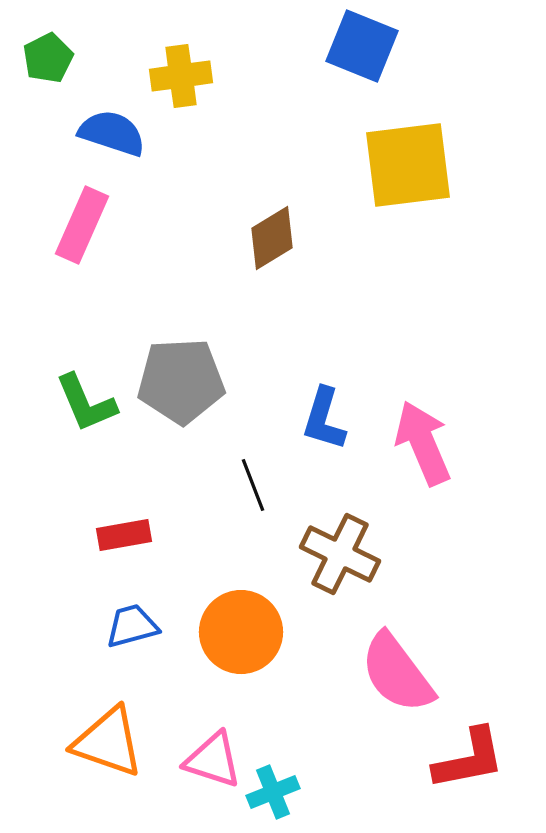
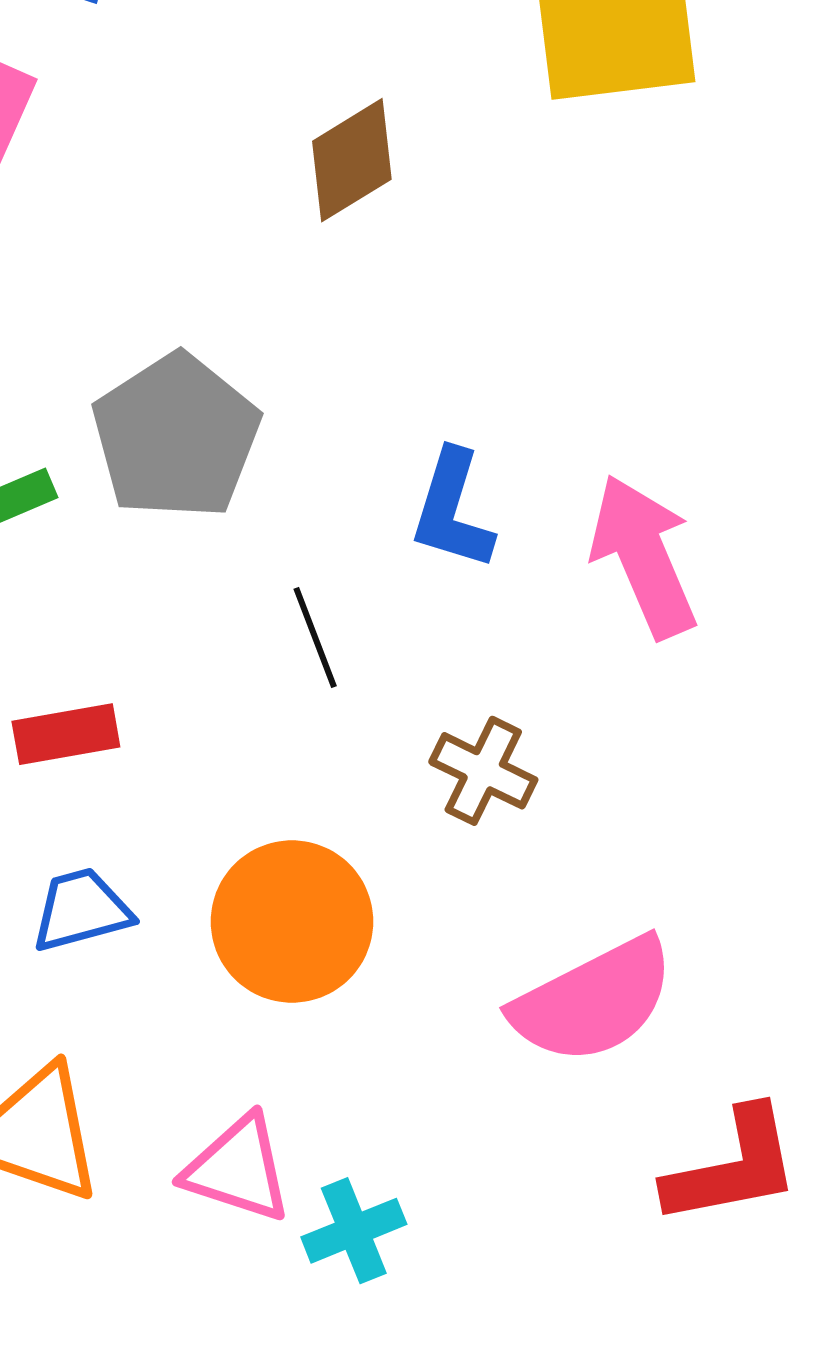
gray pentagon: (181, 381) -> (176, 437), turned -30
brown cross: (340, 554) -> (483, 771), size x0.7
pink semicircle: (397, 673) -> (593, 1001), turned -80

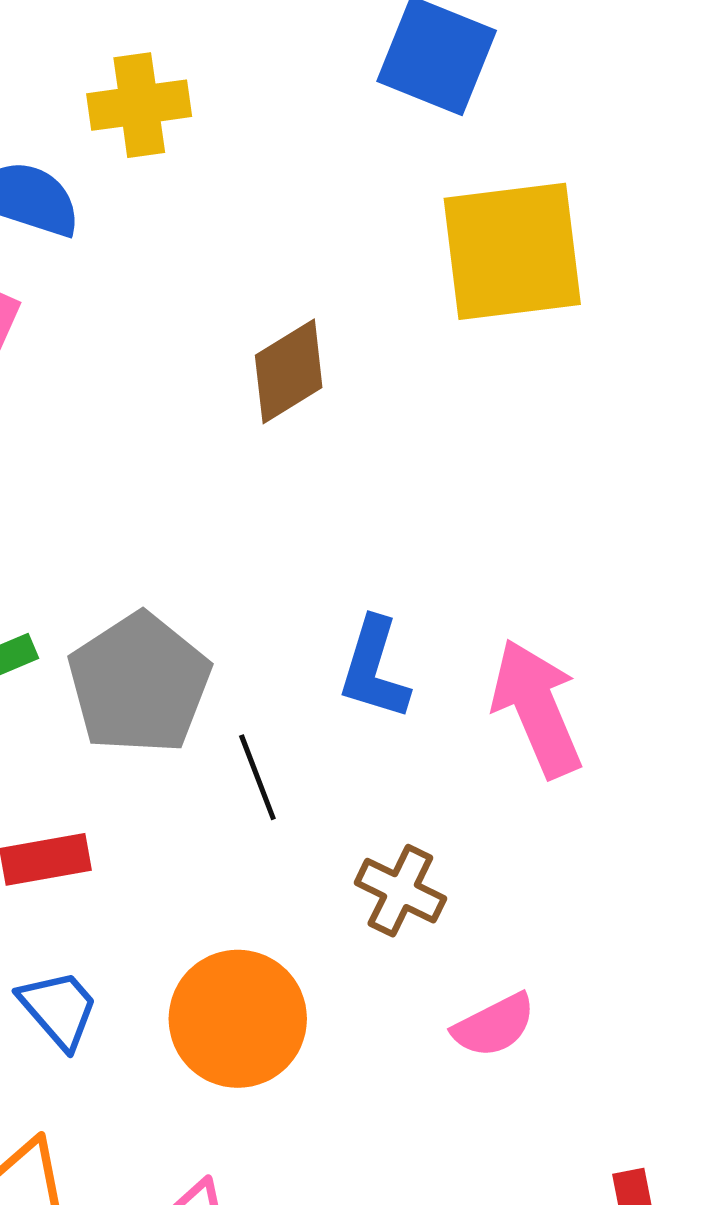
gray pentagon: (176, 437) -> (139, 684), moved
blue trapezoid: (81, 910) -> (59, 1009), turned 64
pink semicircle: (593, 1001) -> (494, 1025), moved, size x0.6

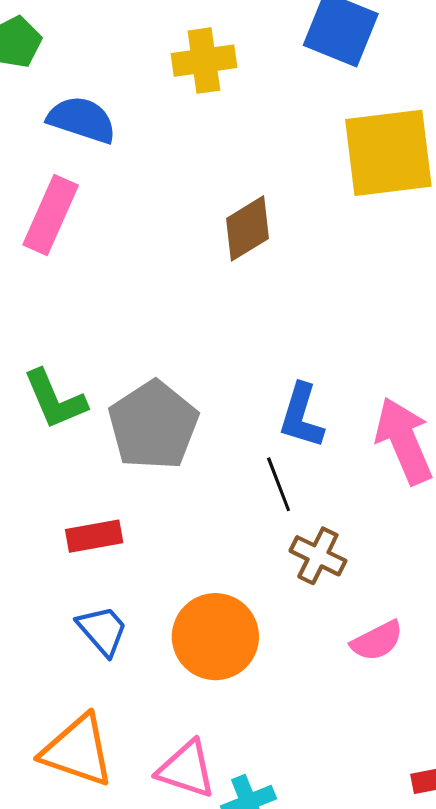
yellow cross: (139, 105) -> (204, 61), moved
black line: (257, 777) -> (279, 484), moved

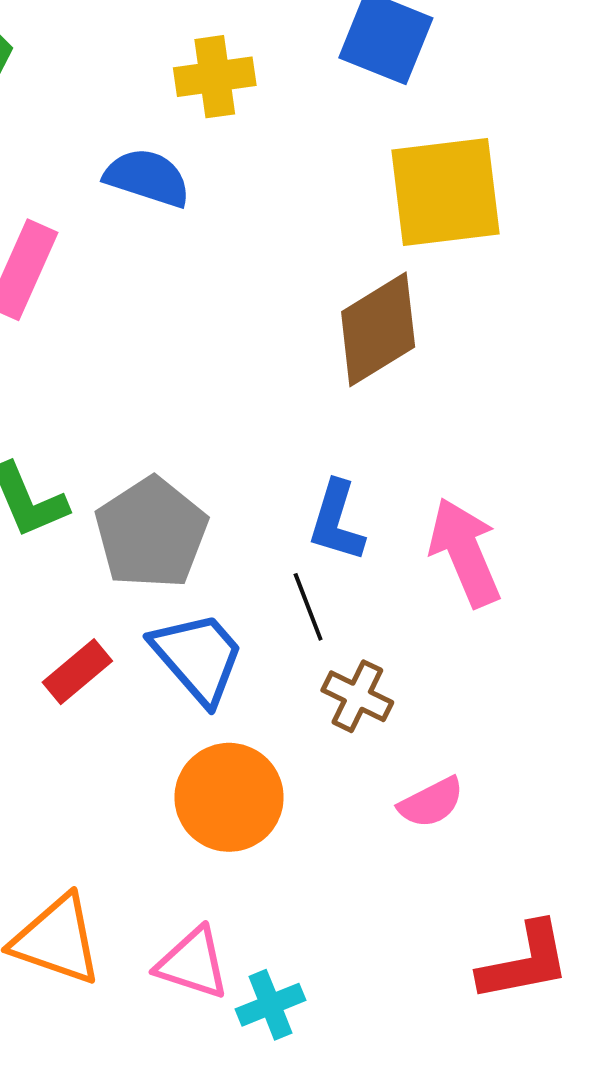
blue semicircle: (82, 120) -> (147, 178), moved
brown diamond: (248, 228) -> (378, 329), moved, size x1.4
red rectangle: (94, 536) -> (77, 672), turned -30
blue trapezoid: (102, 630) -> (198, 657), moved, size x1.5

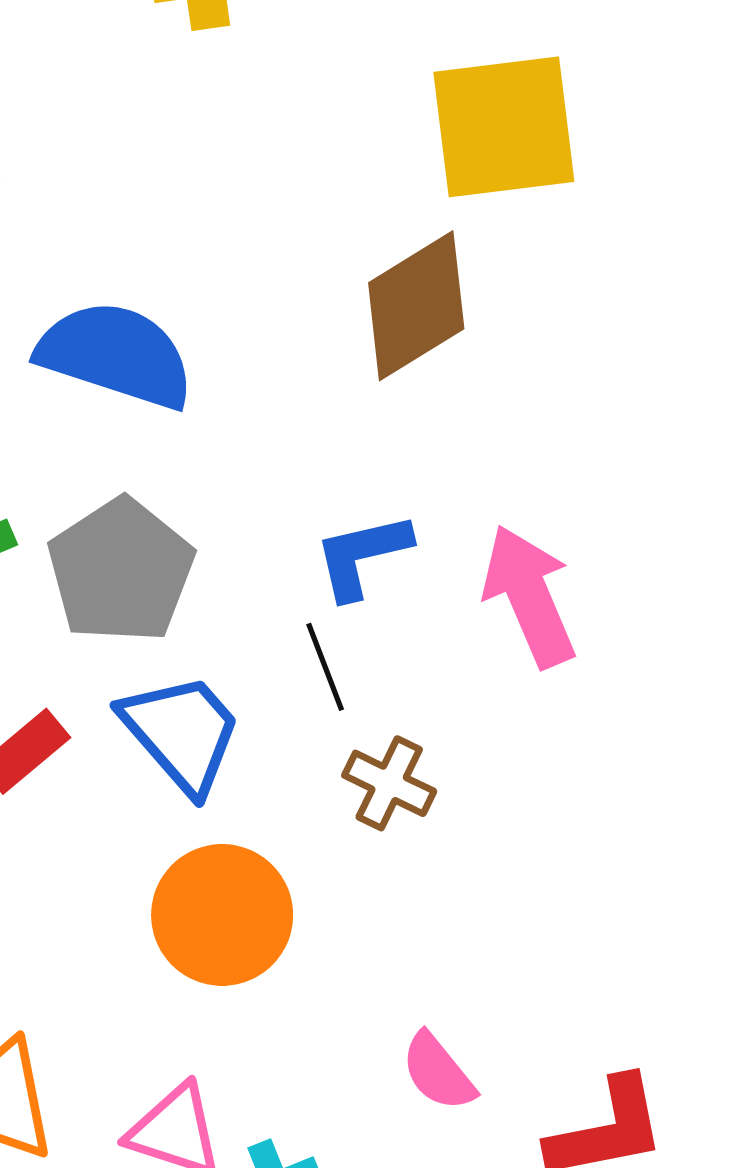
blue semicircle: (147, 178) -> (116, 355), moved, size x1.4
blue L-shape: (337, 521) -> (362, 556), turned 60
pink semicircle: (431, 803) -> (438, 1072), moved, turned 78

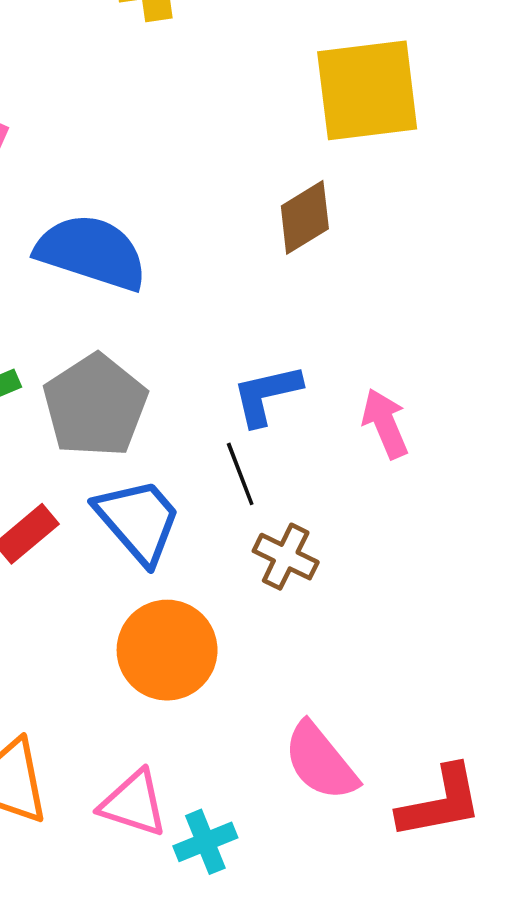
brown diamond: (416, 306) -> (305, 217), size x0.7
pink arrow: (529, 596) -> (385, 424), size x0.7
pink semicircle: (438, 1072) -> (320, 762), size x1.4

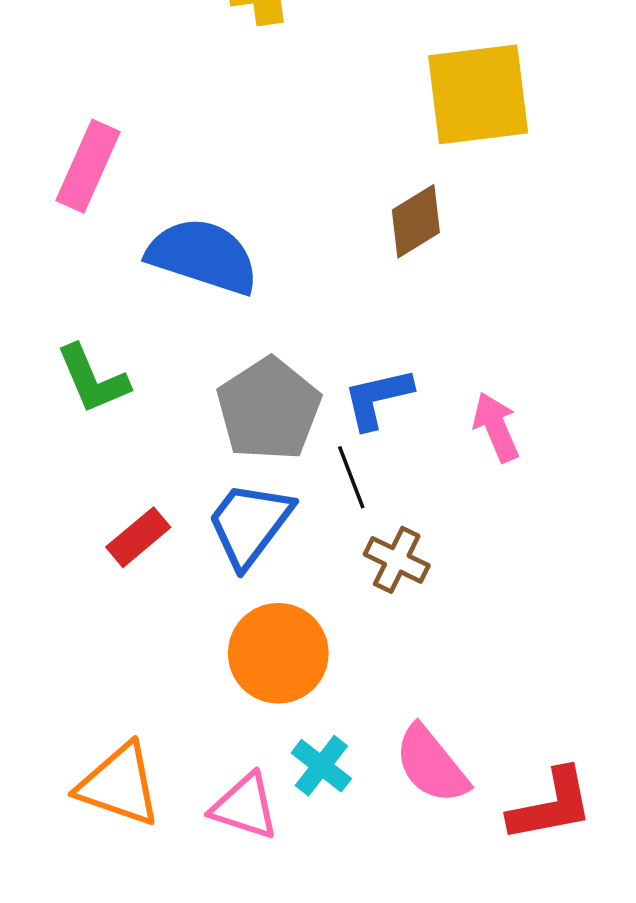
gray pentagon: (95, 406) -> (269, 409), moved
blue trapezoid: (138, 521) -> (250, 524), turned -102
cyan cross: (205, 842) -> (321, 766), moved, turned -30

